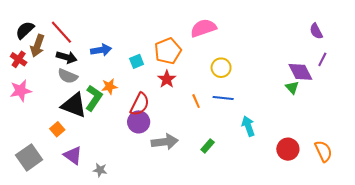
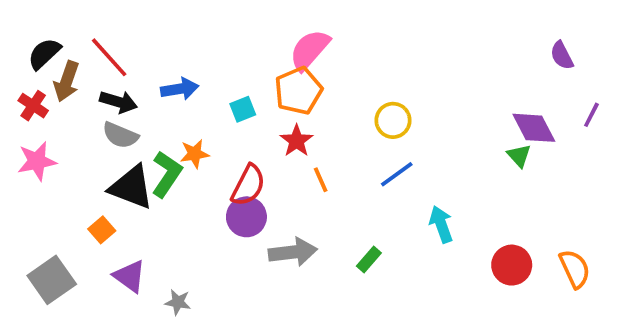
pink semicircle: (203, 28) -> (310, 50), moved, turned -30
purple line: (322, 59) -> (591, 115), moved
blue line: (223, 98) -> (397, 174), turned -42
orange line: (196, 101) -> (321, 180), moved

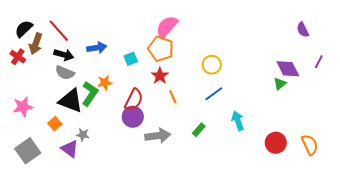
orange pentagon: (298, 91) -> (161, 49), turned -30
green triangle: (519, 156) -> (280, 84), turned 32
pink star: (37, 161) -> (23, 107), moved
green rectangle: (369, 260) -> (199, 130), moved
gray star: (178, 302) -> (83, 135), moved

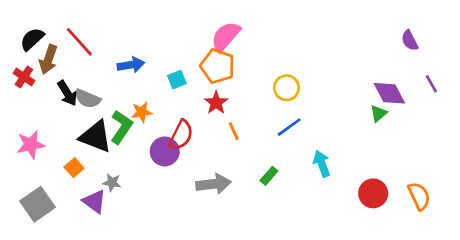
black arrow: (64, 55) -> (67, 93), moved, turned 42
purple line: (319, 62) -> (431, 84), turned -56
purple circle: (133, 117) -> (165, 151), moved

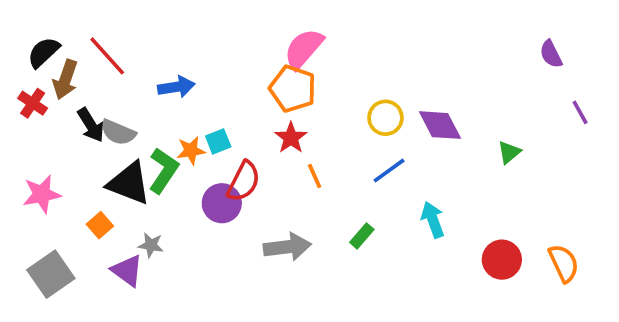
cyan square: (177, 80) -> (218, 141), moved
purple diamond: (389, 93) -> (440, 125), moved

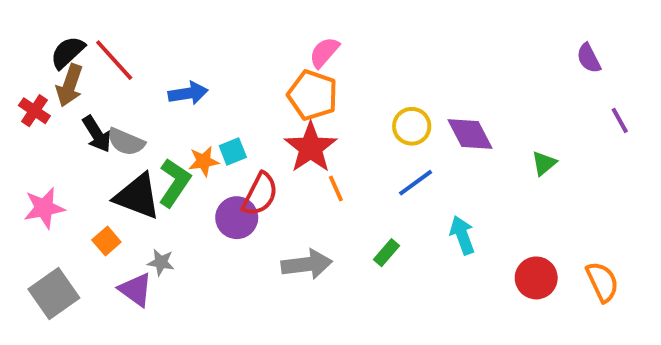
pink semicircle: (304, 49) -> (324, 52), size x0.7
black semicircle: (44, 52) -> (68, 52), moved
red star: (291, 138) -> (311, 148), size x1.5

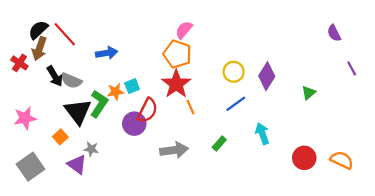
purple diamond: (470, 134) -> (267, 76), turned 60
black triangle: (138, 196) -> (78, 111), turned 32
orange semicircle: (602, 282) -> (342, 160), turned -40

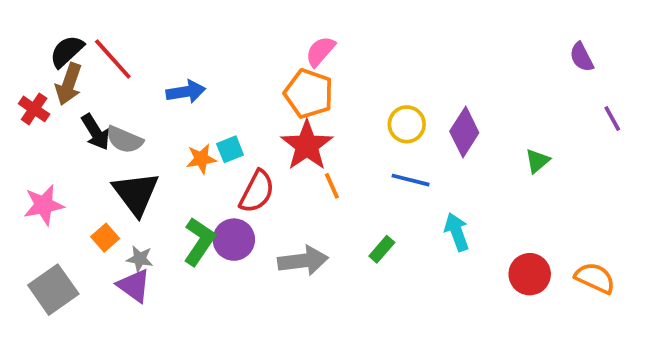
green L-shape: (99, 104) -> (199, 241), moved
blue line: (236, 104) -> (411, 180), turned 50
purple circle: (134, 124) -> (234, 240), moved
gray star: (91, 149) -> (140, 259), moved

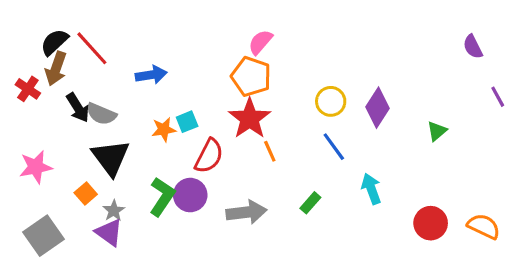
blue line: (411, 180) -> (334, 147), turned 40
gray star: (140, 259) -> (114, 211), turned 30

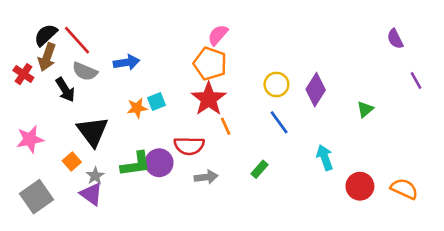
gray semicircle: (101, 114) -> (85, 71), moved
red semicircle: (209, 156) -> (189, 146), moved, turned 64
cyan arrow: (371, 189) -> (325, 158), moved
green L-shape: (162, 197) -> (136, 164), turned 48
gray arrow: (246, 212) -> (206, 177), size x0.7

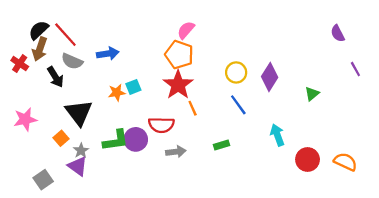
green rectangle: (260, 169) -> (222, 145), turned 32
gray square: (37, 197) -> (43, 180), moved, size x0.7

